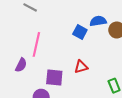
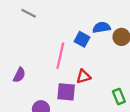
pink line: (36, 44) -> (60, 56), moved
purple square: (54, 78) -> (66, 92), moved

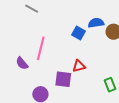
pink line: (60, 56) -> (41, 48), moved
purple semicircle: (19, 75) -> (22, 63), turned 112

